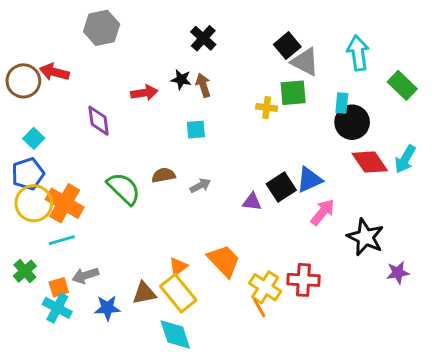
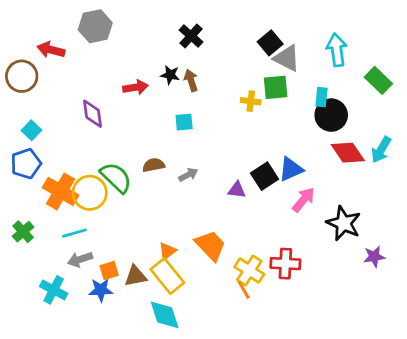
red arrow: (54, 72) -> (51, 50), moved
yellow circle: (34, 203) -> (90, 193), moved
cyan line: (62, 240) -> (74, 233), moved
green cross: (25, 271) -> (23, 232), moved
orange square: (59, 287) -> (109, 270), moved

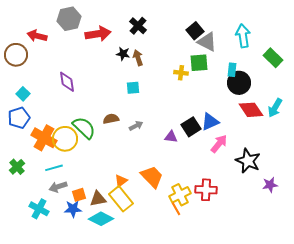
red arrow: (136, 87) -> (98, 34), moved, size x1.4
yellow cross: (249, 270) -> (180, 195), turned 30
cyan diamond: (165, 315) -> (101, 219), moved, turned -45

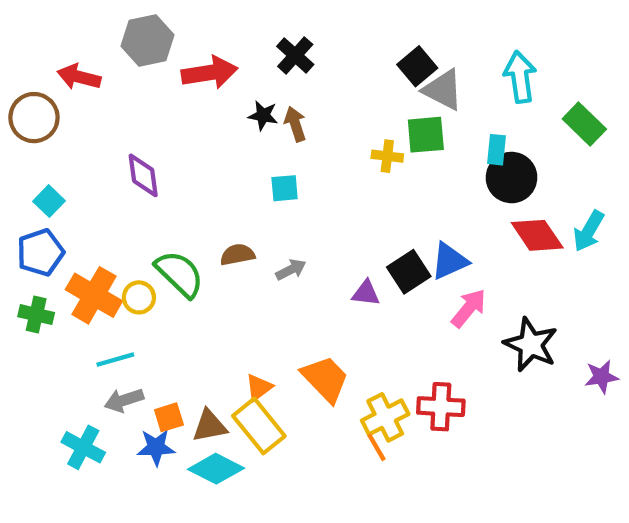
yellow circle: (65, 139) -> (139, 297), size x0.6
green cross: (17, 167) -> (36, 315), moved, turned -35
purple star: (270, 185) -> (601, 377), moved

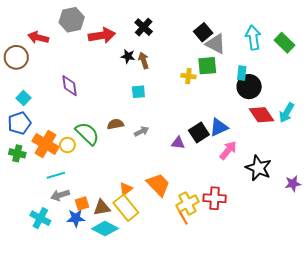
green rectangle: (584, 124) -> (285, 43), moved

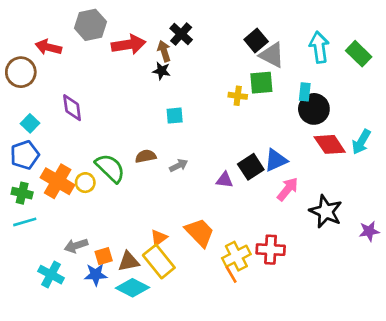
brown arrow: (144, 60) -> (164, 51), moved
purple diamond: (69, 86) -> (72, 108), moved
cyan line: (56, 175) -> (25, 222), moved

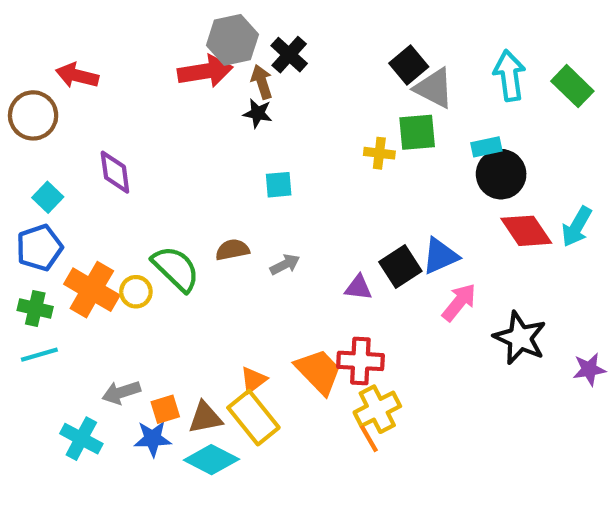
gray hexagon: (90, 25) -> (232, 40), moved
cyan rectangle: (305, 92) -> (486, 147), turned 72
red cross: (271, 250) -> (360, 361), moved

